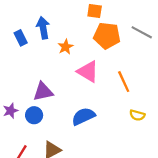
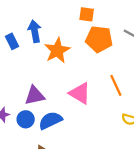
orange star: (65, 47) -> (57, 50), size x1.6
pink triangle: (88, 71) -> (80, 93), moved
blue semicircle: (83, 116) -> (50, 120), moved

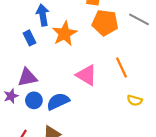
blue rectangle: (12, 41) -> (30, 38), moved
purple triangle: (35, 96) -> (27, 77), moved

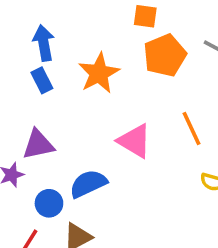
blue arrow: (43, 15) -> (44, 43), moved
orange pentagon: (105, 23) -> (165, 55), turned -30
blue circle: (34, 100) -> (49, 203), moved

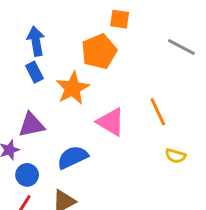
orange pentagon: (165, 55) -> (99, 51), moved
orange star: (99, 73) -> (73, 88), moved
blue circle: (49, 203) -> (27, 175), moved

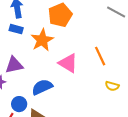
blue rectangle: (34, 72) -> (16, 29), turned -48
blue circle: (27, 175) -> (19, 104), moved

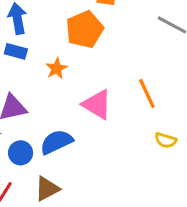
orange star: (42, 40) -> (56, 69), size x0.6
blue circle: (19, 104) -> (21, 153), moved

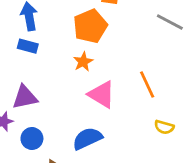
orange star: (56, 69) -> (83, 62), moved
blue semicircle: (56, 142) -> (87, 138), moved

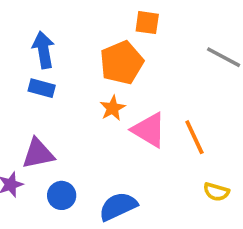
pink triangle: (102, 94) -> (149, 130), moved
blue circle: (32, 138) -> (62, 195), moved

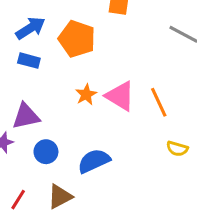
blue arrow: (43, 50) -> (30, 28), turned 68
orange pentagon: (122, 63) -> (77, 39), moved, turned -30
orange star: (113, 108) -> (86, 95), moved

